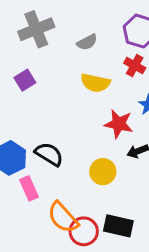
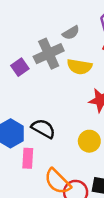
gray cross: (36, 29) -> (49, 54), moved
pink rectangle: (29, 188) -> (28, 158), turned 30

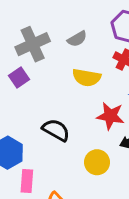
gray cross: (49, 54) -> (33, 44), moved
black semicircle: (43, 129) -> (56, 130), moved

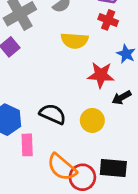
black semicircle: (56, 130) -> (53, 114), moved

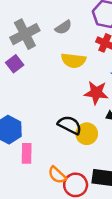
black semicircle: (53, 114) -> (70, 125), moved
orange semicircle: (62, 167) -> (57, 175), size x0.7

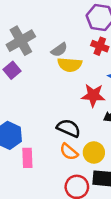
gray semicircle: (63, 27) -> (59, 50), moved
yellow circle: (87, 134) -> (94, 152), moved
orange semicircle: (57, 175) -> (69, 152), moved

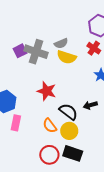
gray cross: (21, 41) -> (36, 52), moved, turned 35
red star: (93, 95) -> (47, 91), moved
black semicircle: (69, 128) -> (68, 112), moved

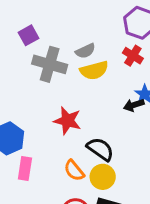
purple square: (20, 51) -> (28, 35), moved
yellow semicircle: (67, 57) -> (94, 70), turned -30
black arrow: (90, 105) -> (134, 105), moved

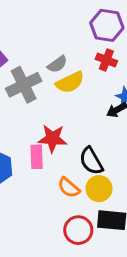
gray cross: (50, 64) -> (24, 85), turned -32
black semicircle: (100, 149) -> (91, 161), turned -144
pink rectangle: (25, 168) -> (37, 157), moved

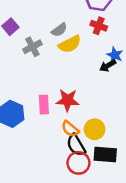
gray cross: (24, 85) -> (32, 47), size x0.7
red star: (53, 138) -> (68, 100), moved
black semicircle: (91, 161) -> (76, 145), moved

